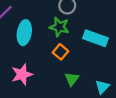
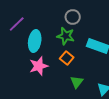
pink star: (22, 74) -> (39, 66), moved

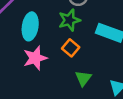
green star: (66, 36) -> (69, 20), turned -30

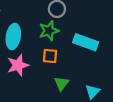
orange square: (71, 48) -> (50, 56), turned -35

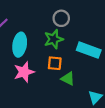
green triangle: (62, 84) -> (68, 79), moved, turned -40

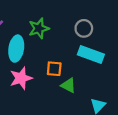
gray circle: (61, 18) -> (84, 28), moved
green star: (54, 39) -> (39, 28), moved

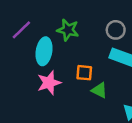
green star: (39, 28) -> (68, 30), turned 30

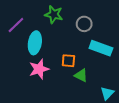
green star: (68, 30) -> (54, 14), moved
gray circle: (116, 30) -> (84, 24), moved

